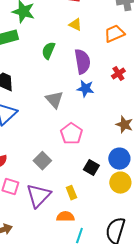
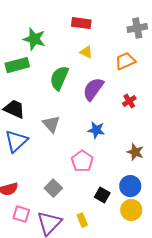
green semicircle: (48, 51) -> (59, 78), size x1.4
purple semicircle: (82, 62) -> (93, 89), turned -135
blue star: (85, 89) -> (96, 130), moved
gray triangle: (54, 100) -> (51, 124), moved

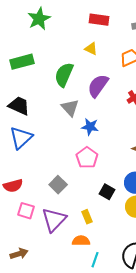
red rectangle: (81, 23) -> (99, 20), moved
green star: (34, 39) -> (39, 19), moved, turned 30
gray triangle: (51, 124) -> (70, 108), moved
blue star: (96, 130) -> (90, 127), moved

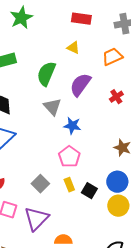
yellow rectangle: (87, 217) -> (69, 185), moved

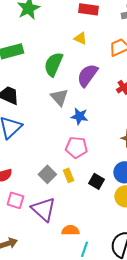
pink pentagon: (69, 157) -> (76, 147), turned -30
yellow rectangle: (69, 185) -> (68, 175), moved
purple triangle: (36, 219) -> (43, 209), turned -32

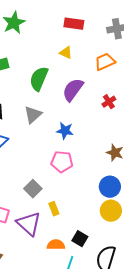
gray triangle: (59, 97) -> (33, 115), moved, turned 30
yellow rectangle: (68, 175) -> (54, 209), moved
black square: (96, 181) -> (80, 239), moved

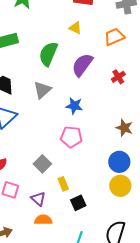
purple triangle: (29, 224) -> (38, 199), size x0.6
black square: (80, 239) -> (78, 203), moved, turned 35
orange semicircle: (56, 245) -> (43, 220), moved

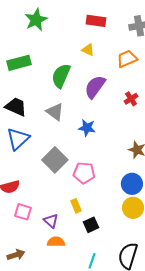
gray triangle: (42, 90) -> (55, 112), turned -42
pink pentagon: (71, 137) -> (84, 173), moved
gray square: (42, 164) -> (55, 160), moved, size x1.4

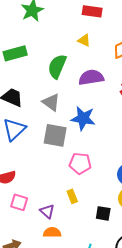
purple semicircle: (95, 87) -> (91, 77), turned 45
blue star: (87, 128) -> (83, 118), size x1.4
gray square: (55, 160) -> (55, 135), moved, turned -35
black square: (91, 225) -> (103, 213), moved, turned 35

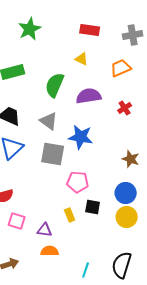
purple triangle: (47, 211) -> (45, 230), turned -35
black square: (103, 213) -> (93, 207), moved

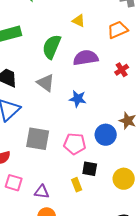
blue star: (81, 137) -> (78, 99), size x0.7
gray square: (53, 154) -> (38, 139), moved
blue circle: (126, 193) -> (106, 135), moved
yellow rectangle: (70, 215) -> (77, 185), moved

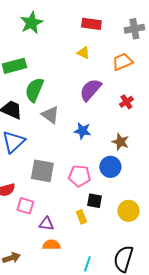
green semicircle: (52, 47) -> (34, 90), moved
purple semicircle: (86, 58) -> (90, 90), turned -40
brown star: (128, 121) -> (120, 142), moved
pink square: (14, 183) -> (25, 206), moved

